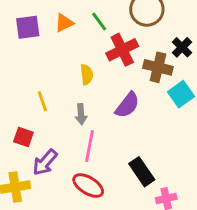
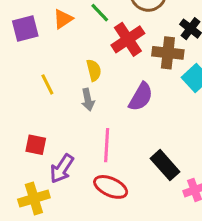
yellow line: (42, 101) -> (47, 84), moved
gray arrow: (81, 114) -> (88, 100), moved

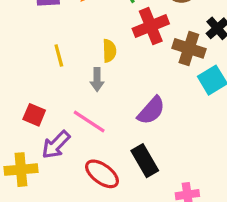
purple semicircle: (141, 97) -> (151, 111), moved
pink line: (107, 145) -> (89, 121), moved, turned -72
black rectangle: (165, 165) -> (145, 161), moved

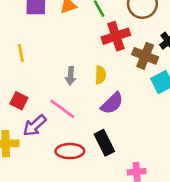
yellow semicircle: (109, 51) -> (101, 75), moved
yellow line: (59, 56) -> (21, 53), moved
red ellipse: (102, 174) -> (70, 151), turned -40

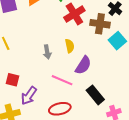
pink line: (62, 109) -> (62, 80), moved
black rectangle: (104, 143) -> (95, 95), moved

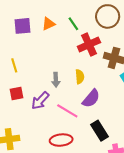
red square: (13, 80) -> (16, 93), moved, turned -32
purple arrow: (29, 96) -> (40, 101), moved

